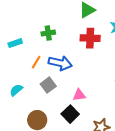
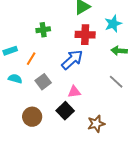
cyan rectangle: (15, 43) -> (10, 51), moved
blue arrow: (60, 63) -> (72, 60), moved, turned -55
cyan semicircle: (16, 90) -> (15, 79), moved, turned 56

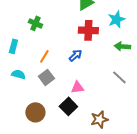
green cross: (43, 30) -> (35, 23), moved, turned 32
cyan rectangle: (10, 51) -> (13, 46), turned -56
orange line: (31, 59) -> (44, 56), moved
blue arrow: (72, 60) -> (75, 55), size x0.6

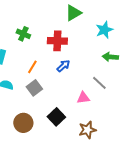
red cross: (88, 30) -> (57, 41), moved
gray line: (119, 77) -> (99, 83), moved
pink triangle: (77, 87) -> (83, 98), moved

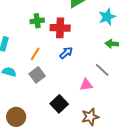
green cross: (23, 34) -> (37, 21), moved, turned -32
brown circle: (23, 123) -> (16, 117), moved

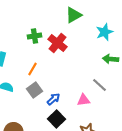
red cross: (60, 28) -> (58, 43), turned 36
blue arrow: (66, 53) -> (54, 99), moved

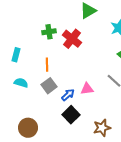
orange line: (32, 69) -> (47, 65), turned -32
pink triangle: (84, 100) -> (87, 89), moved

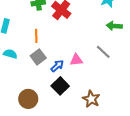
brown circle: (28, 128) -> (28, 99), moved
brown star: (102, 128) -> (91, 99), turned -30

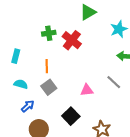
blue arrow: (57, 66) -> (28, 106), moved

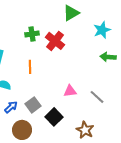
gray line: (114, 82) -> (97, 97), moved
gray square: (49, 87) -> (33, 105), moved

